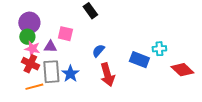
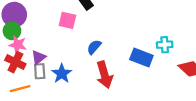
pink square: (65, 34) -> (67, 20), moved
purple triangle: (50, 47) -> (39, 57), moved, turned -40
gray rectangle: (51, 72) -> (40, 71), size x0.6

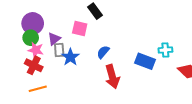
purple triangle: (39, 57) -> (54, 39), moved
gray rectangle: (40, 71) -> (59, 50), moved
blue star: (62, 74) -> (70, 57), moved

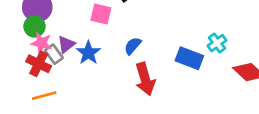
purple triangle: (54, 39) -> (66, 44), moved
gray rectangle: (59, 50) -> (54, 54), moved, turned -32
cyan cross: (165, 50) -> (217, 43), turned -32

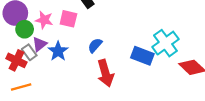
green circle: (34, 26) -> (25, 29), moved
pink star: (41, 43) -> (44, 20), moved
cyan cross: (217, 43) -> (165, 43), size x1.6

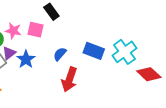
blue rectangle: (142, 56) -> (94, 51), moved
red arrow: (105, 73) -> (69, 79), turned 35

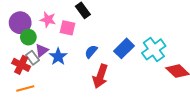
pink star: (13, 31) -> (48, 20), moved
blue rectangle: (94, 51) -> (124, 48), turned -66

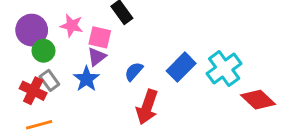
purple triangle: (42, 50) -> (97, 57), moved

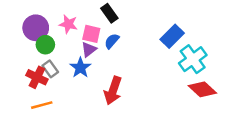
blue rectangle: (181, 67) -> (172, 36), moved
blue semicircle: (134, 71) -> (112, 41), moved
red diamond: (258, 100) -> (202, 89), moved
red arrow: (147, 107) -> (113, 91), moved

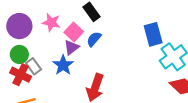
pink square: (91, 34) -> (74, 32), turned 30
blue rectangle: (172, 36) -> (153, 34), turned -60
green circle: (45, 45) -> (19, 54), moved

